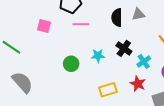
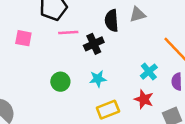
black cross: (124, 48) -> (94, 44), moved, turned 35
cyan star: (98, 56) -> (98, 79), moved

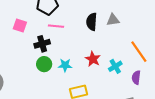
black cross: (94, 44) -> (42, 44), moved
cyan star: (98, 79) -> (65, 65), moved
red star: (144, 99) -> (93, 59), moved

